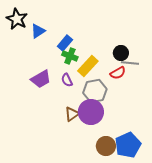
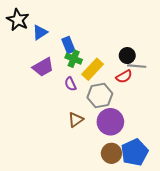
blue rectangle: (65, 43) -> (68, 45), turned -63
purple trapezoid: (41, 79) -> (43, 67), moved
purple circle: (91, 112) -> (110, 122), moved

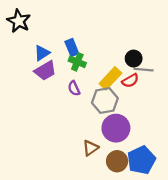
blue triangle: (40, 32) -> (42, 53), moved
yellow rectangle: (93, 69) -> (110, 78), moved
brown triangle: (76, 120) -> (91, 148), moved

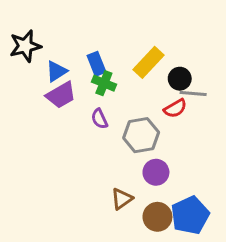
black star: (19, 21) -> (25, 46), moved, turned 30
yellow rectangle: (110, 78) -> (149, 62), moved
purple circle: (116, 128) -> (156, 172), size x0.7

